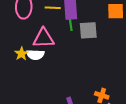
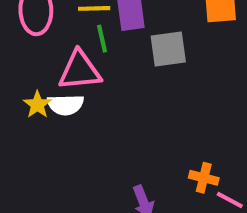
green line: (71, 24) -> (102, 39), moved

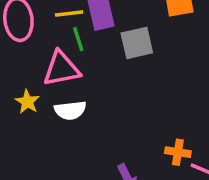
white semicircle: (65, 105) -> (70, 110), moved

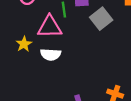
gray square: (137, 43) -> (101, 19), turned -35

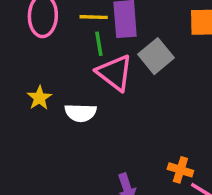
pink triangle: (50, 27) -> (115, 73), moved, turned 40

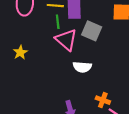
gray square: (156, 56) -> (92, 31), turned -30
white semicircle: (81, 113) -> (82, 67), moved

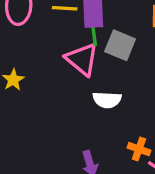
green line: (58, 22) -> (94, 35), moved

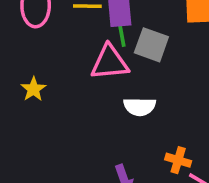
pink triangle: (82, 59) -> (110, 62), turned -42

